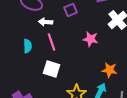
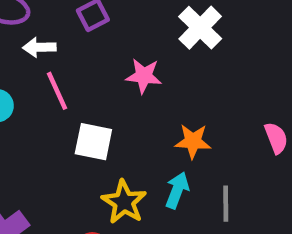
white square: (52, 69) -> (93, 142), moved

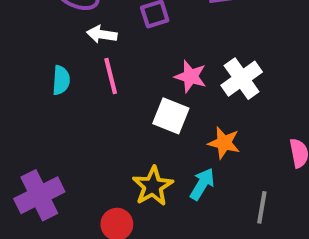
white cross: (200, 28) -> (242, 79), moved
white square: (93, 142) -> (171, 116), moved
gray line: (226, 204) -> (262, 207), moved

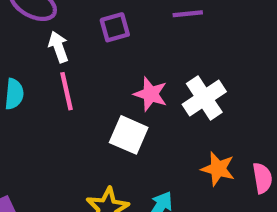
white arrow: (102, 34) -> (58, 47), turned 60
orange star: (224, 143) -> (218, 169), moved

